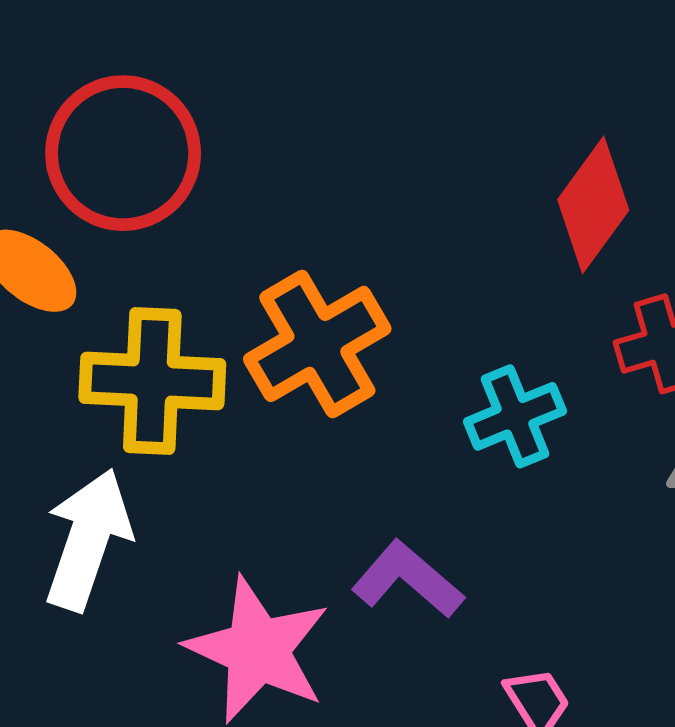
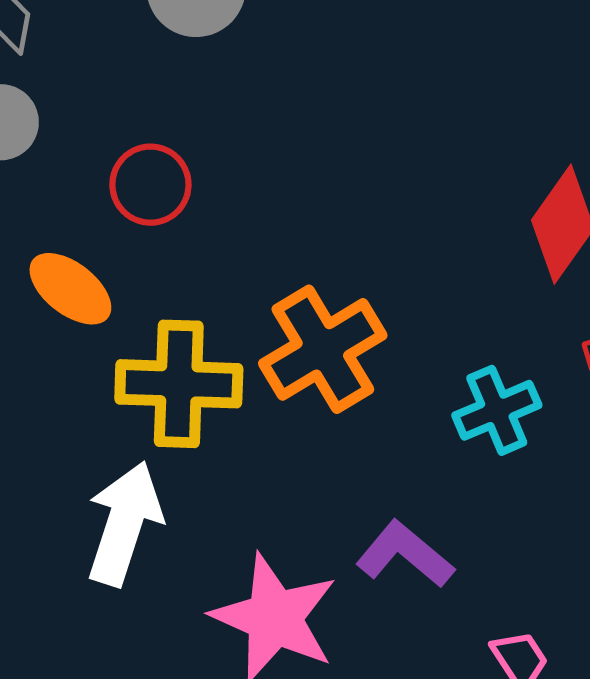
red circle: (123, 153) -> (150, 185), size x0.6

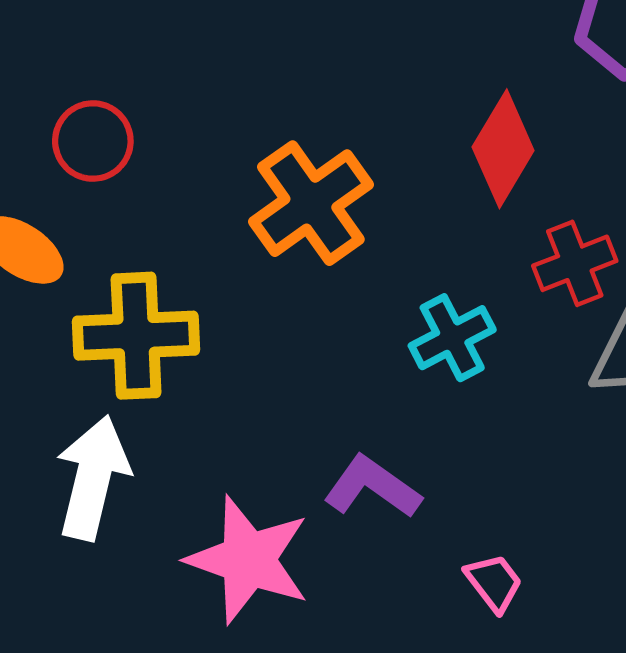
orange cross: (323, 349) -> (311, 203), moved

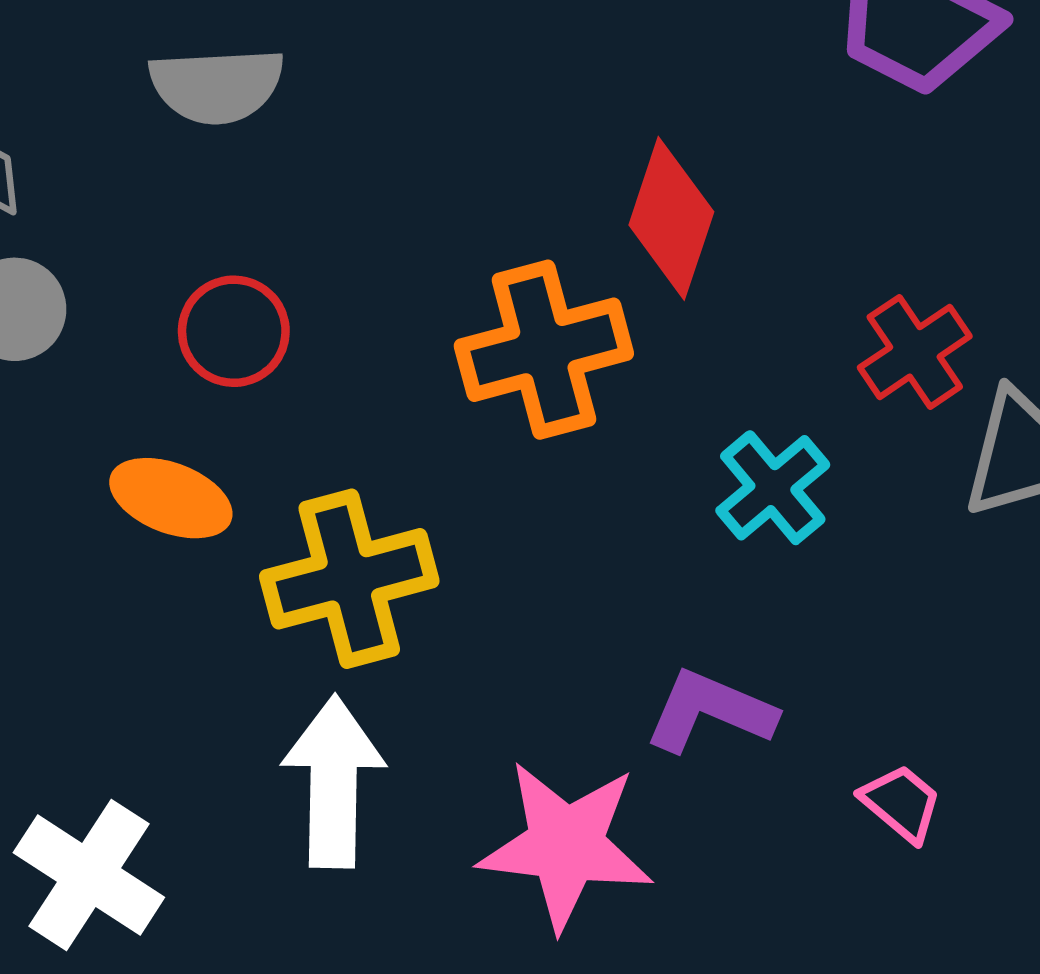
red diamond: (503, 149) -> (671, 218), moved
orange cross: (311, 203) -> (544, 350), turned 33

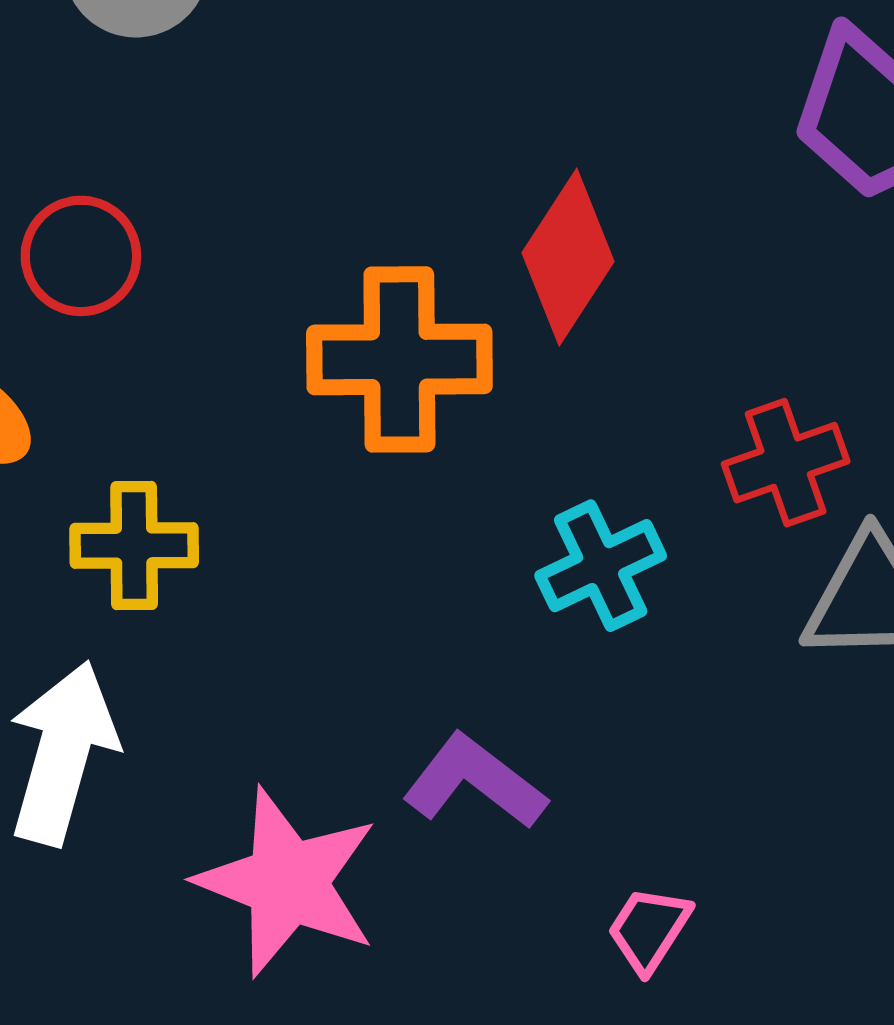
yellow cross: (349, 579) -> (134, 546), size x0.7
pink trapezoid: (901, 803) -> (649, 929), turned -112

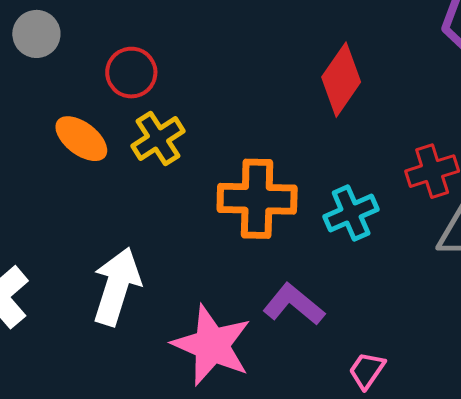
orange cross: (399, 359) -> (257, 199), moved
yellow cross: (134, 546) -> (158, 139), moved, turned -34

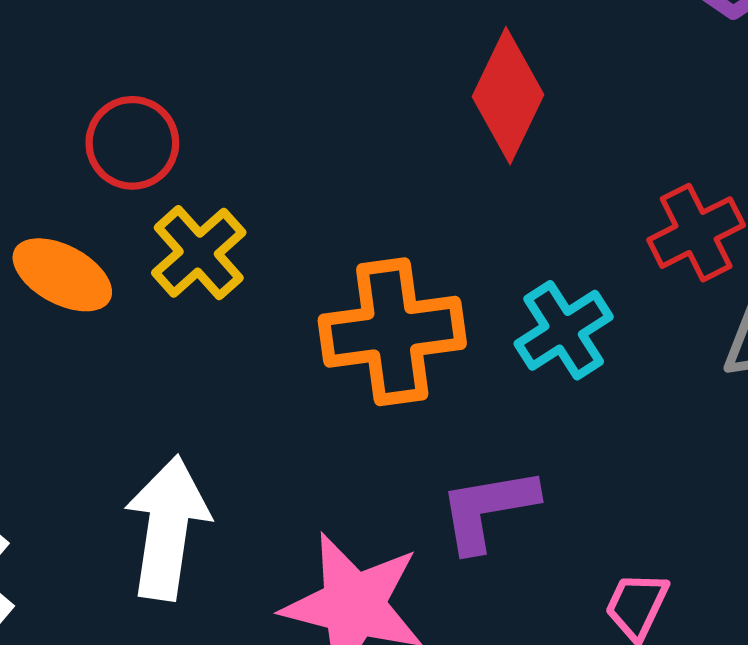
purple L-shape: (294, 304) -> (488, 509), turned -40

